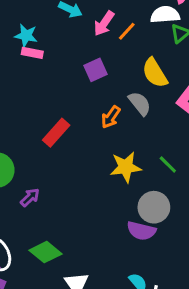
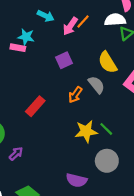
orange line: (127, 31) -> (83, 21), moved
cyan star: (26, 35) -> (26, 37), moved
green line: (168, 165) -> (106, 129), moved
purple semicircle: (141, 231) -> (77, 180), moved

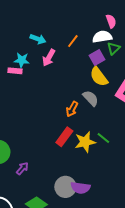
pink arrow: (70, 26) -> (49, 58), moved
purple square: (64, 60) -> (97, 57), moved
red rectangle: (35, 106) -> (64, 137), moved
gray circle: (107, 161) -> (65, 187), moved

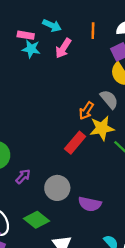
orange line: (73, 41) -> (93, 31), turned -40
pink rectangle: (15, 71) -> (26, 35), moved
yellow star: (85, 142) -> (102, 128), moved
gray circle: (65, 187) -> (57, 188), moved

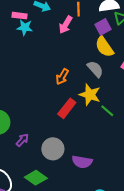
pink arrow: (63, 48) -> (66, 25), moved
orange arrow: (86, 111) -> (62, 77), moved
yellow star: (102, 128) -> (90, 95), turned 30

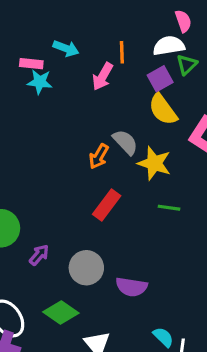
gray semicircle: (95, 69) -> (125, 142), moved
yellow star: (90, 95) -> (154, 163), moved
green line: (107, 111) -> (169, 208), turned -32

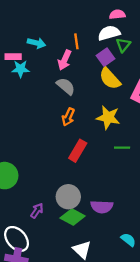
pink semicircle: (183, 21) -> (117, 14), turned -70
gray semicircle: (125, 142) -> (66, 86), moved
purple arrow: (39, 255) -> (37, 211), moved
green diamond: (61, 312) -> (73, 217), moved

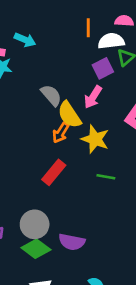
orange line: (76, 41) -> (88, 28), moved
pink arrow: (65, 60) -> (93, 97), moved
yellow semicircle: (110, 79) -> (69, 115), moved
orange arrow: (68, 117) -> (61, 133), moved

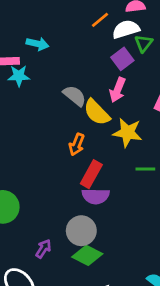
orange line: (88, 28) -> (100, 20), turned 60
orange arrow: (61, 133) -> (77, 144), moved
purple semicircle: (72, 242) -> (96, 196), moved

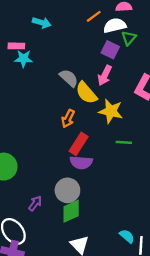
cyan arrow: (37, 44) -> (42, 23), moved
purple square: (122, 59) -> (110, 50), turned -30
green diamond: (87, 255) -> (71, 211), turned -55

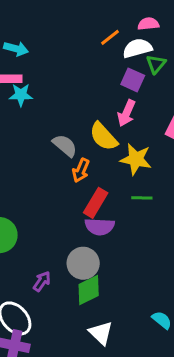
cyan arrow: (42, 23) -> (16, 49), moved
gray semicircle: (69, 78) -> (65, 146), moved
green line: (124, 142) -> (142, 198), moved

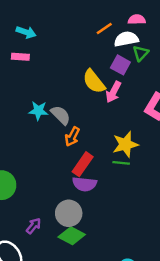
cyan star: (21, 95) -> (38, 111), moved
yellow semicircle: (103, 137) -> (94, 81), moved
yellow star: (136, 159) -> (125, 144), moved, turned -30
green diamond: (89, 290) -> (72, 236), turned 50

